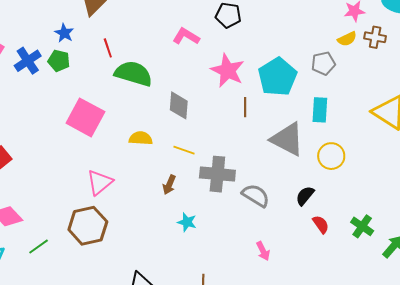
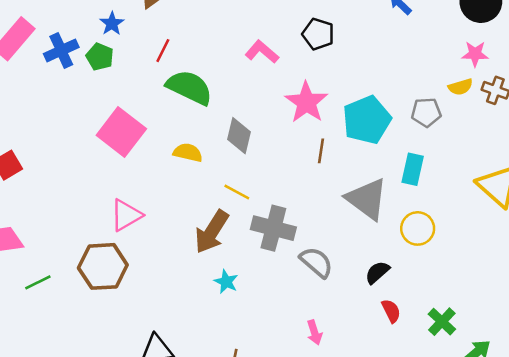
red line: (108, 48) -> (163, 51), turned 36
yellow semicircle: (141, 138) -> (188, 153), moved
brown arrow: (169, 185) -> (212, 232), size x1.8

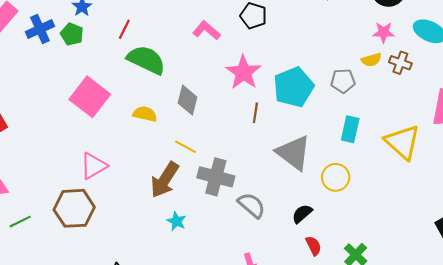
cyan rectangle: (413, 169) -> (350, 129), moved

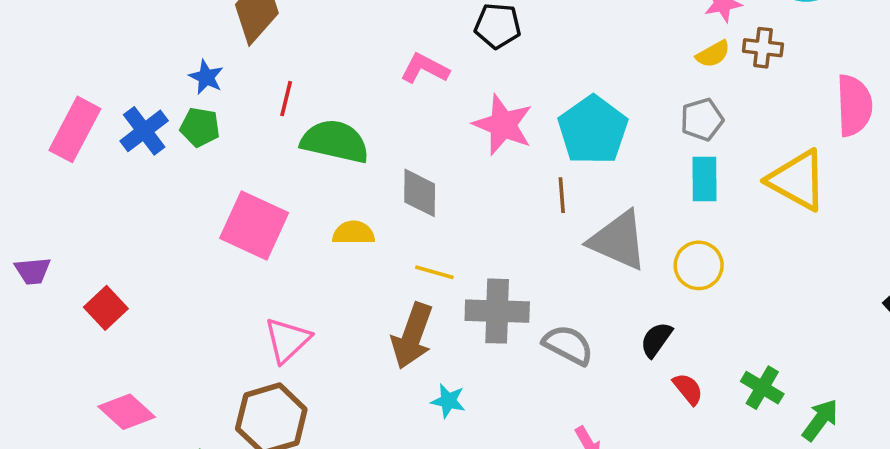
gray pentagon: (343, 81) -> (702, 119), moved
brown line: (255, 113) -> (562, 195), moved

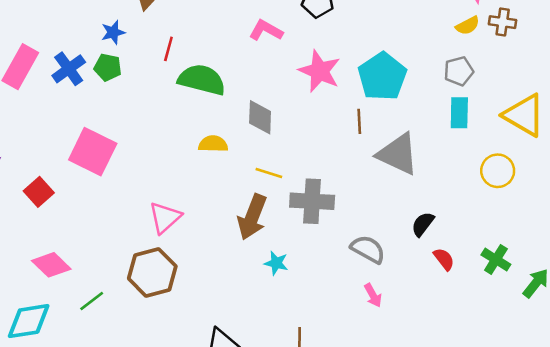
blue star: (206, 77) -> (113, 32), turned 30
pink square: (254, 226) -> (93, 152), moved
yellow circle: (699, 265) -> (498, 171), moved
gray semicircle: (568, 345) -> (368, 249), moved

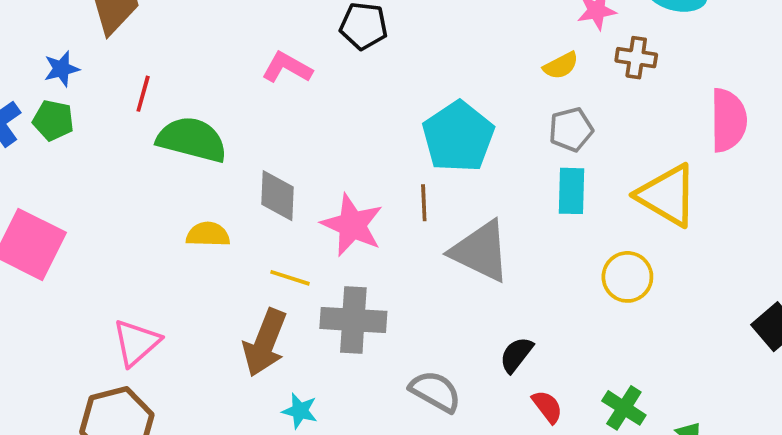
yellow semicircle: (468, 26) -> (561, 66), moved
pink star: (320, 71) -> (352, 225), moved

